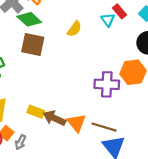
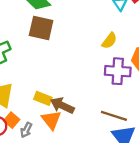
yellow semicircle: (74, 29) -> (109, 41), moved
orange triangle: (76, 123) -> (51, 120), moved

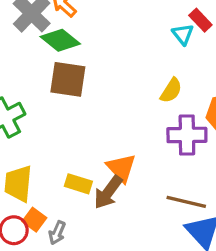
brown arrow: (62, 105) -> (108, 192), turned -75
orange triangle: (51, 120) -> (121, 168), moved

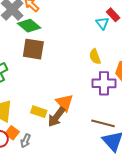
yellow semicircle: (171, 90) -> (95, 57), turned 126

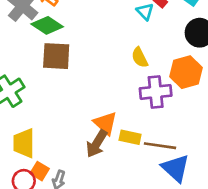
yellow rectangle: (39, 112) -> (130, 137), moved

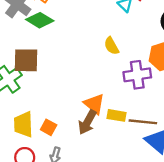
brown square: (56, 56) -> (26, 60), moved
yellow semicircle: (140, 57) -> (111, 46), moved
orange square: (40, 171) -> (49, 127), moved

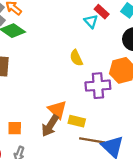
brown line: (143, 122) -> (92, 140), moved
orange square: (49, 127) -> (15, 128), turned -32

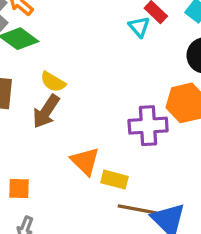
yellow semicircle: (76, 58) -> (53, 82), moved, turned -35
brown arrow: (50, 126) -> (46, 111), moved

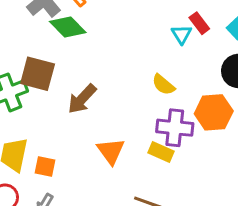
yellow semicircle: (53, 82) -> (163, 85), moved
yellow rectangle: (115, 180) -> (161, 152), moved

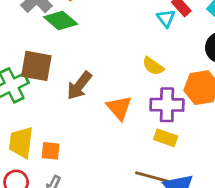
orange triangle: (111, 151) -> (119, 108), moved
yellow rectangle: (161, 152) -> (166, 138), moved

